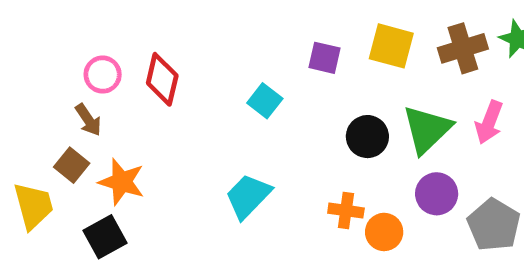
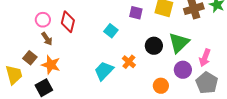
brown arrow: (88, 120) -> (47, 39), moved
pink arrow: (489, 122) -> (205, 58), moved
orange cross: (346, 211) -> (129, 62), moved, turned 32

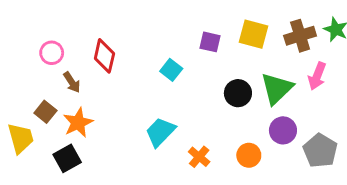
pink circle: (43, 20) -> (52, 53), moved
pink arrow: (205, 58) -> (317, 76), moved
orange cross: (129, 62) -> (199, 157), moved
orange star: (51, 65) -> (78, 123), turned 30

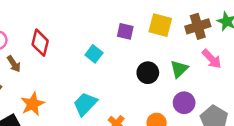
pink arrow: (317, 76) -> (212, 59), turned -65
green triangle: (277, 88) -> (179, 69), size x0.7
orange star: (78, 123) -> (33, 104), moved

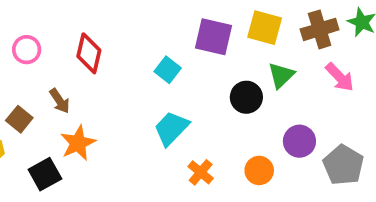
purple square: (125, 31) -> (213, 37), size x1.5
brown arrow: (14, 64) -> (60, 101), moved
green triangle: (179, 69) -> (281, 75), moved
cyan trapezoid: (85, 104) -> (171, 128), moved

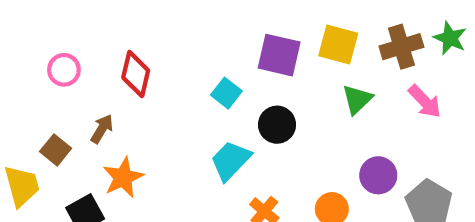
black circle: (246, 97) -> (277, 125), moved
brown arrow: (60, 101) -> (102, 129), turned -115

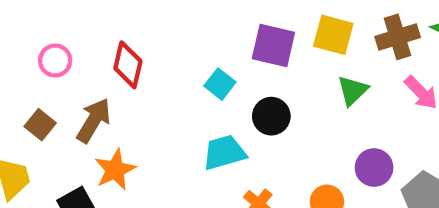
brown arrow: (102, 129) -> (94, 120), size x1.5
brown square: (56, 150) -> (40, 125), moved
cyan trapezoid: (231, 161) -> (224, 153), turned 30

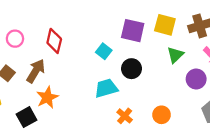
purple circle: (374, 168) -> (196, 79), moved

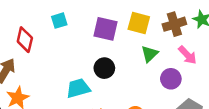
cyan square: (104, 51) -> (59, 21), moved, turned 35

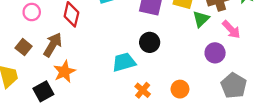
green triangle: (149, 54) -> (201, 19), moved

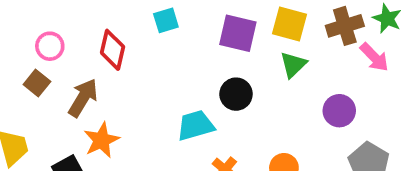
green triangle: (201, 19) -> (293, 65), moved
pink arrow: (231, 30) -> (374, 57), moved
brown square: (24, 47) -> (37, 83), moved

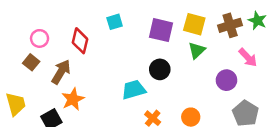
pink arrow: (374, 57) -> (248, 57), moved

